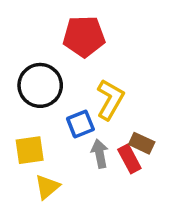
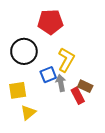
gray arrow: (100, 154) -> (61, 83), moved

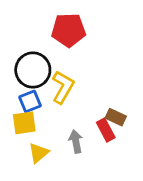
yellow L-shape: (66, 60) -> (63, 87), moved
blue square: (48, 75) -> (30, 101), moved
gray arrow: (61, 83) -> (76, 141), moved

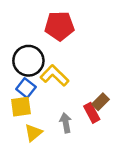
yellow L-shape: (63, 87) -> (54, 76), turned -76
blue square: (30, 101) -> (26, 88), turned -30
brown rectangle: (116, 117) -> (100, 102), turned -70

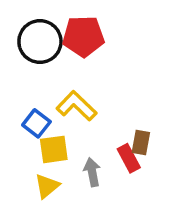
black circle: (28, 61) -> (40, 42), moved
brown rectangle: (100, 102) -> (141, 142), turned -35
yellow square: (21, 107) -> (54, 149), moved

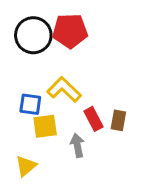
blue square: (36, 123) -> (30, 104), turned -30
red rectangle: (129, 158) -> (93, 119), moved
yellow triangle: (47, 186) -> (26, 166), moved

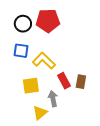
black circle: (33, 35) -> (23, 24), size x0.7
blue square: (30, 104) -> (21, 51), moved
yellow triangle: (26, 166) -> (40, 113), moved

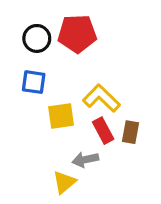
yellow L-shape: (44, 61) -> (101, 98), moved
yellow square: (31, 86) -> (61, 116), moved
gray arrow: (53, 99) -> (85, 160), turned -91

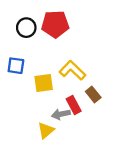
blue square: (34, 82) -> (16, 66), moved
red rectangle: (103, 131) -> (74, 105), moved
brown rectangle: (130, 132) -> (93, 95), turned -49

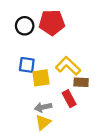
blue square: (16, 66) -> (27, 65), moved
brown rectangle: (93, 95) -> (81, 82), moved, turned -48
gray arrow: (61, 114) -> (43, 107), moved

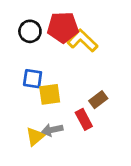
yellow L-shape: (68, 66) -> (83, 41), moved
brown rectangle: (81, 82) -> (98, 100), turned -40
yellow triangle: (43, 122) -> (35, 136), moved

